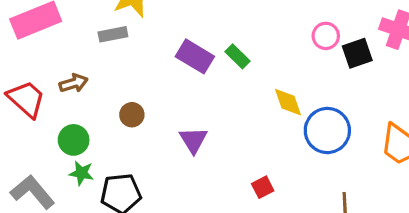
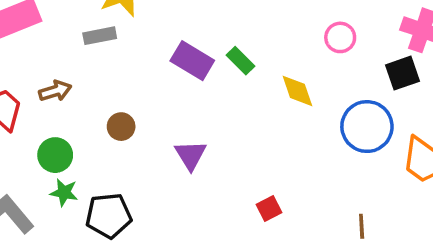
black square: (357, 53) -> (403, 73), moved
yellow diamond: (288, 102) -> (297, 91), moved
blue circle: (327, 130) -> (367, 127), moved

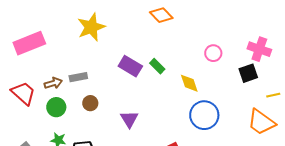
gray rectangle: (100, 36) -> (78, 77), moved
blue circle: (367, 127) -> (204, 115), moved
green circle: (55, 155) -> (56, 107), moved

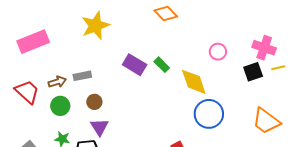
yellow diamond: (189, 83) -> (194, 82), size x1.4
yellow line: (273, 95) -> (278, 68), moved
purple triangle: (129, 119) -> (99, 127), moved

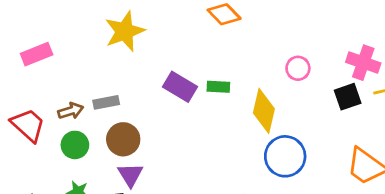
pink rectangle: (33, 42) -> (37, 54), size x0.7
green rectangle: (162, 65) -> (218, 87), turned -42
yellow diamond: (194, 82) -> (264, 111), turned 32
brown circle: (94, 102) -> (123, 139), size x1.5

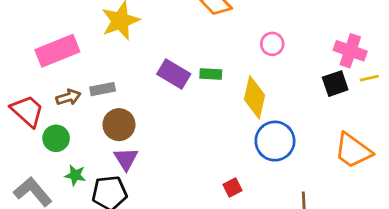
pink rectangle: (37, 54) -> (57, 51), moved, size x1.4
pink circle: (298, 68) -> (272, 44), moved
green circle: (75, 145) -> (56, 138), moved

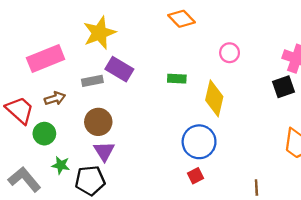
purple rectangle: (174, 74) -> (119, 69), moved
gray rectangle: (103, 89) -> (92, 81), moved
blue circle: (275, 141) -> (199, 142), moved

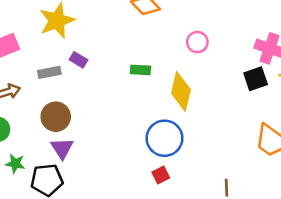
purple rectangle: (119, 69) -> (78, 60), size x0.6

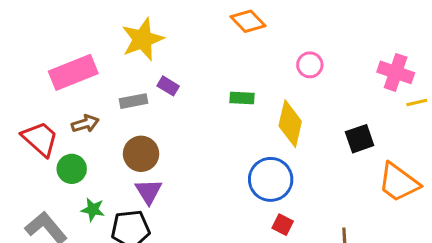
black square: (256, 79) -> (360, 139), moved
red square: (161, 175) -> (283, 225), moved, turned -36

